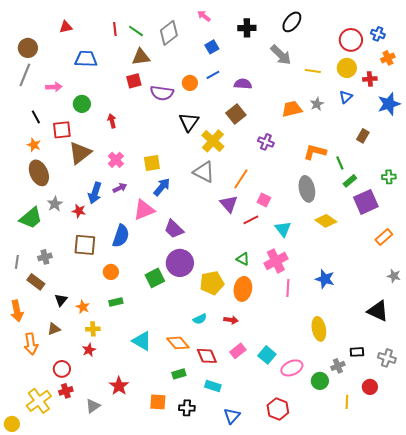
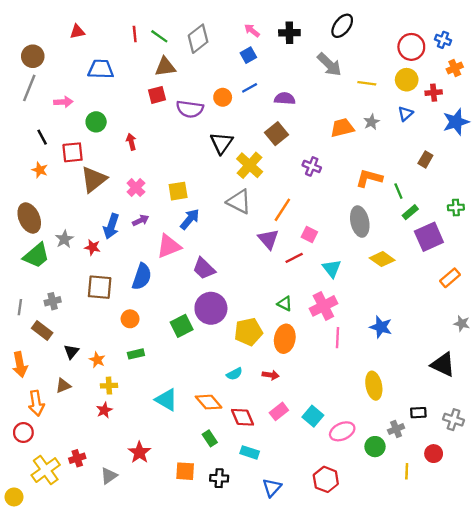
pink arrow: (204, 16) -> (252, 30), moved
brown ellipse: (39, 173) -> (29, 218), moved
red circle: (62, 369) -> (23, 433), moved
green rectangle: (179, 374) -> (210, 438), turned 72

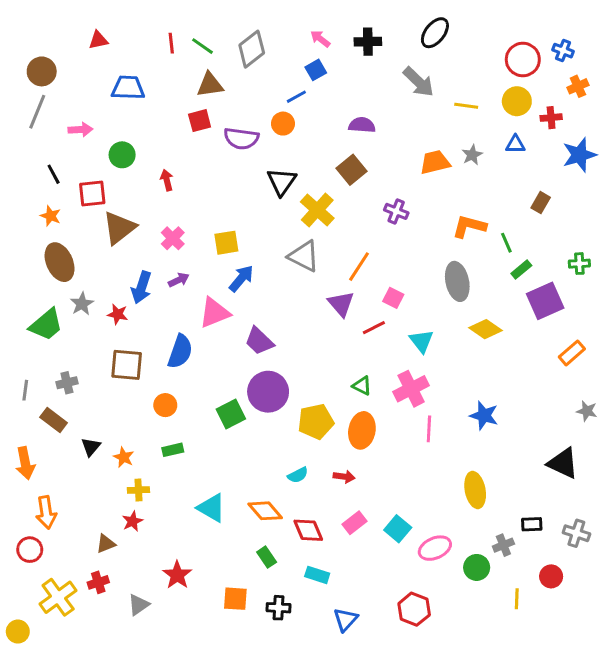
blue line: (250, 88) -> (296, 97), moved
blue triangle: (405, 114) -> (515, 144), turned 42
brown ellipse: (29, 218) -> (60, 262), moved
brown triangle: (63, 386) -> (106, 544), moved

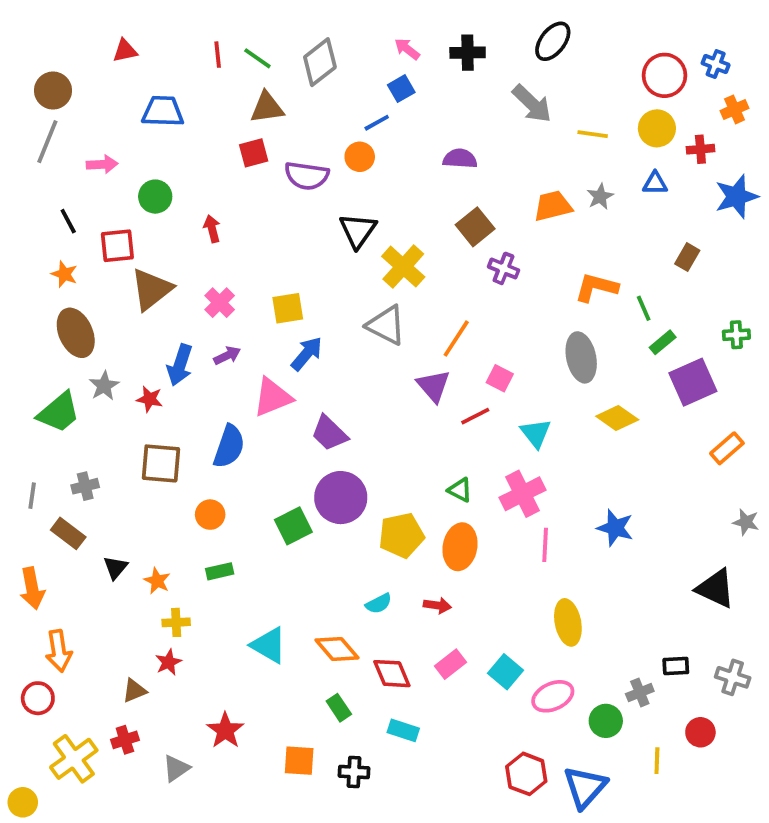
brown square: (351, 170) -> (475, 227), moved
yellow ellipse: (475, 490) -> (568, 622), moved
blue triangle: (346, 620) -> (585, 787), moved, size x1.4

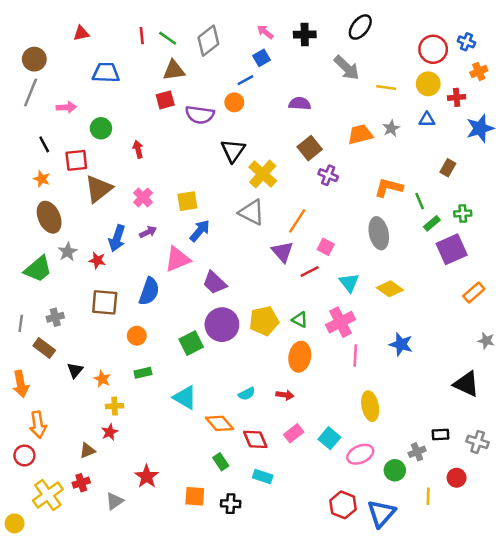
green cross: (736, 335) -> (463, 213), moved
yellow diamond: (617, 418) -> (390, 289), moved
yellow pentagon: (401, 535) -> (264, 321), moved
cyan triangle: (269, 645) -> (185, 397), moved

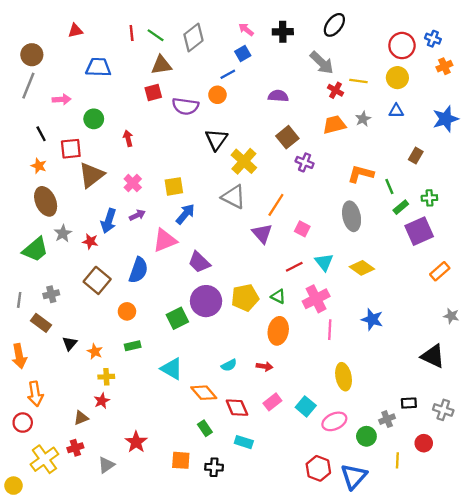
red cross: (457, 97) -> (336, 90), moved, turned 35
red line: (310, 272) -> (294, 267), moved
brown square: (105, 302) -> (97, 280), turned 35

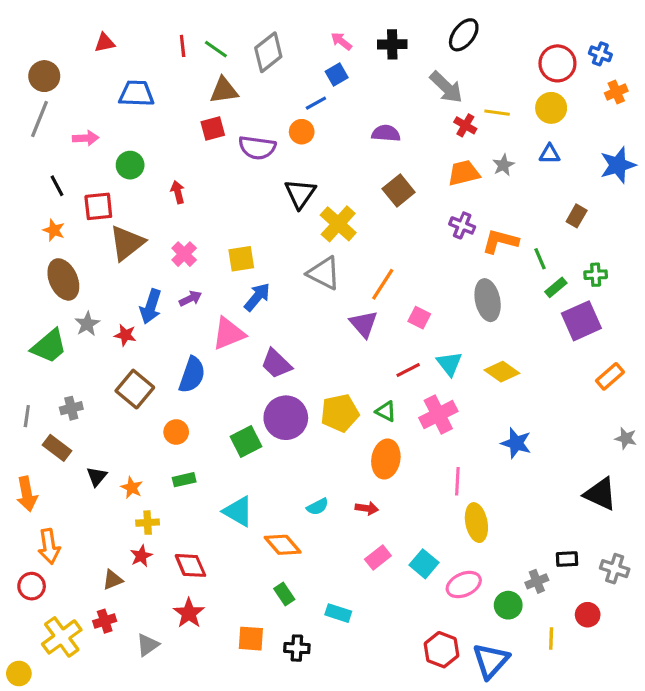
purple cross: (305, 162) -> (462, 225), moved
pink line: (330, 330) -> (457, 481), moved
red diamond: (237, 408) -> (190, 565), moved

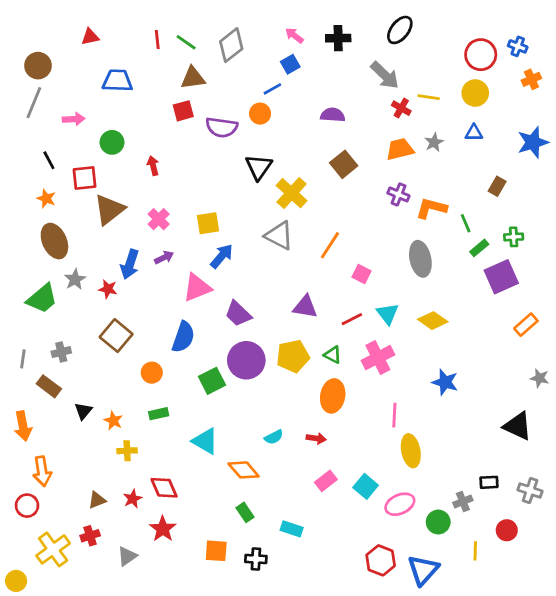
purple triangle: (364, 324) -> (305, 307), moved, turned -40
blue semicircle: (192, 375) -> (183, 337), moved
red star: (141, 556) -> (133, 499), moved

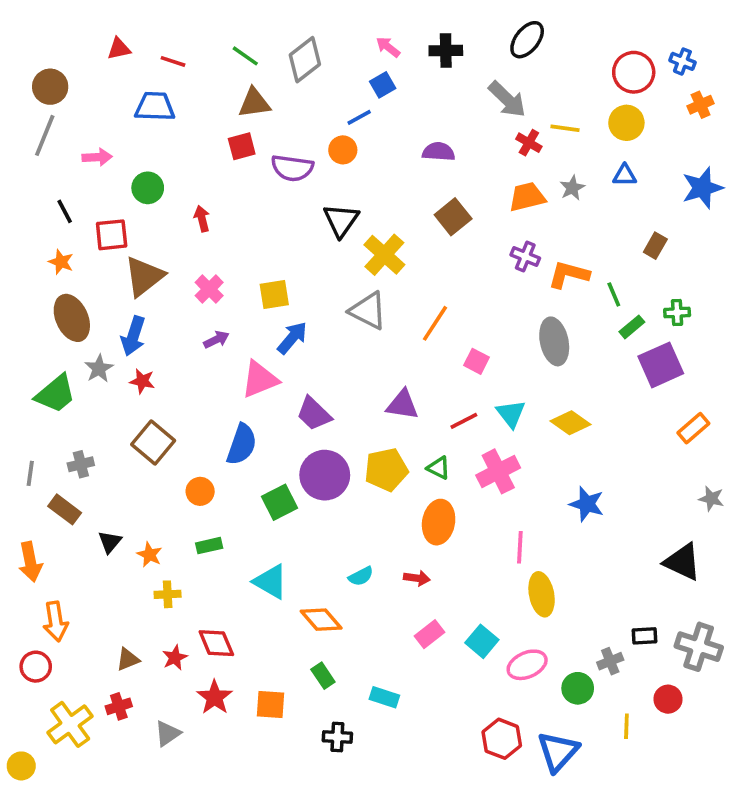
red line: (157, 40) -> (173, 61), moved, turned -66
blue arrow: (130, 264) -> (133, 336), moved
gray cross: (530, 490) -> (699, 647), size x1.4
orange square: (216, 551) -> (271, 705), moved

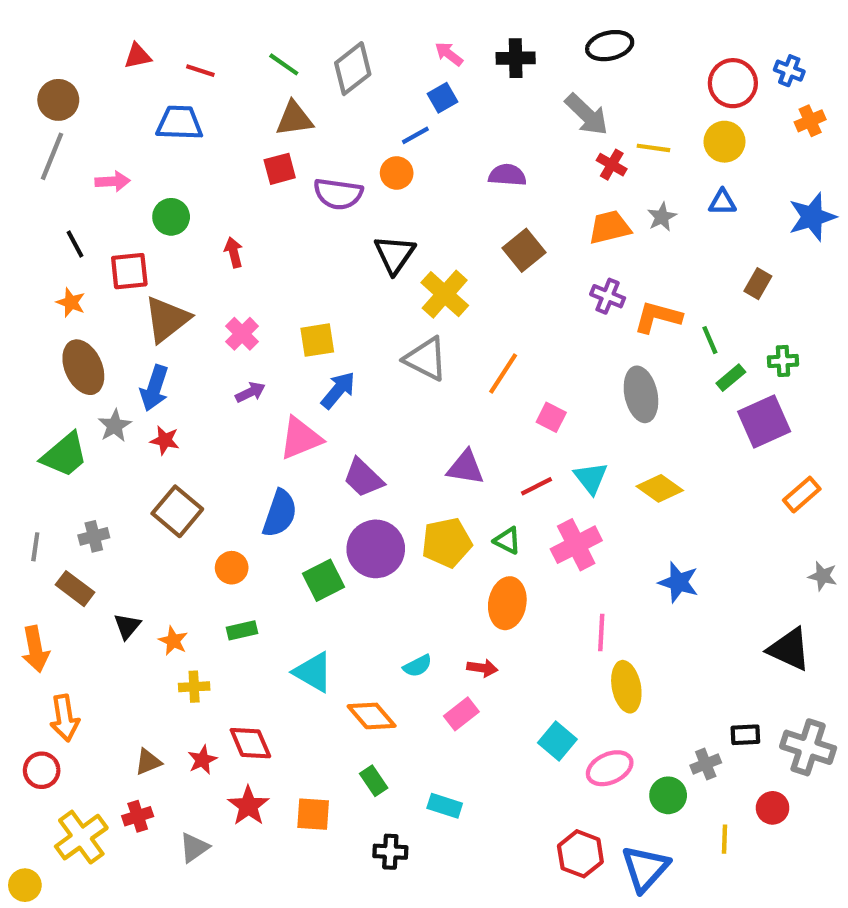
black ellipse: (527, 40) -> (610, 46), turned 39
pink rectangle: (430, 634) -> (461, 714), moved

